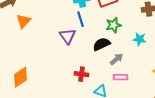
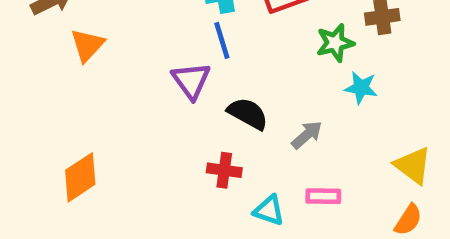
green star: (113, 25) -> (335, 43), moved
black semicircle: (101, 44) -> (248, 114), moved, turned 54
pink rectangle: (120, 77) -> (323, 196), moved

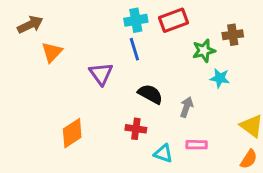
purple triangle: (191, 81) -> (101, 74), moved
gray arrow: (307, 135) -> (186, 107), turned -30
orange diamond: (80, 177) -> (72, 133), moved

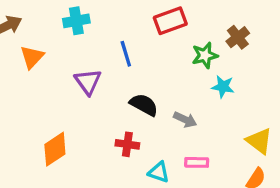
cyan cross: (136, 20) -> (76, 21), moved
brown cross: (233, 35) -> (238, 37), turned -30
gray arrow: (186, 107) -> (185, 120), turned 96

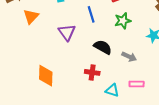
green star: (205, 55) -> (123, 21), moved
orange diamond: (55, 149) -> (46, 76), turned -55

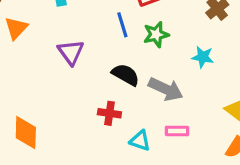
blue line: (91, 14) -> (122, 25), moved
gray arrow: (129, 57) -> (166, 89), size x1.5
orange diamond: (46, 76) -> (26, 133), moved

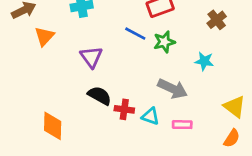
blue line: (122, 25) -> (135, 34), turned -45
black semicircle: (126, 75) -> (99, 96), moved
cyan triangle: (140, 141) -> (150, 116), moved

